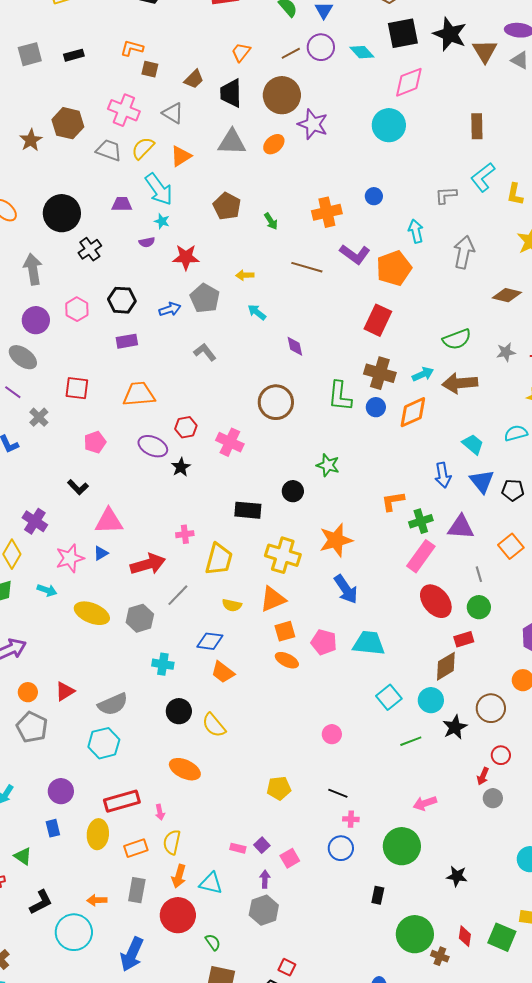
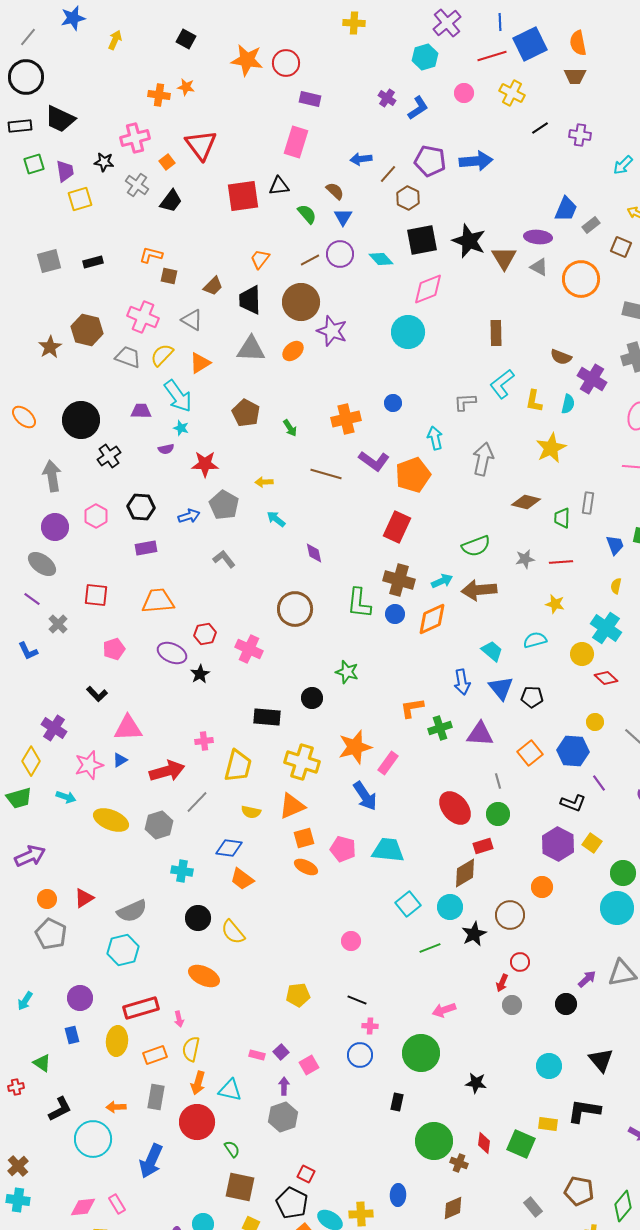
pink rectangle: (421, 556) -> (388, 763), moved, size x0.7

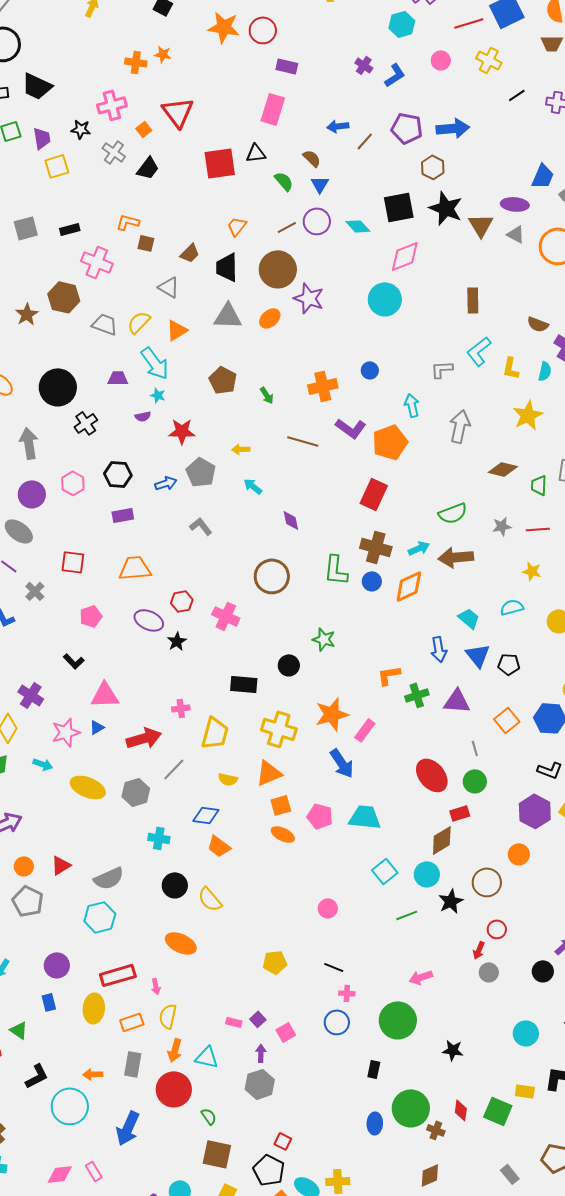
brown hexagon: (408, 198) -> (433, 167), moved
pink cross: (143, 317) -> (97, 262), moved
blue ellipse: (398, 1195) -> (375, 1123), moved

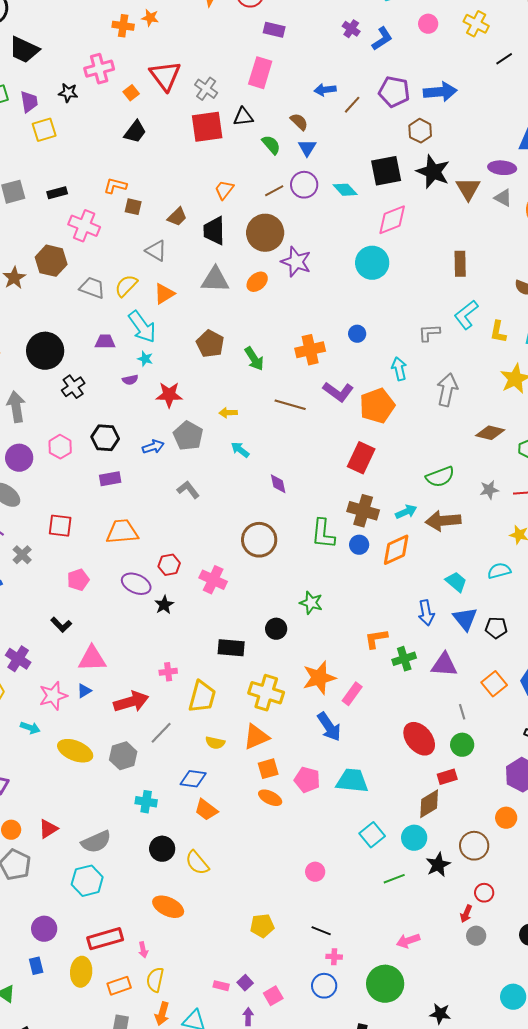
gray cross: (114, 152) -> (206, 89), moved
green arrow: (267, 395) -> (254, 359), size x1.4

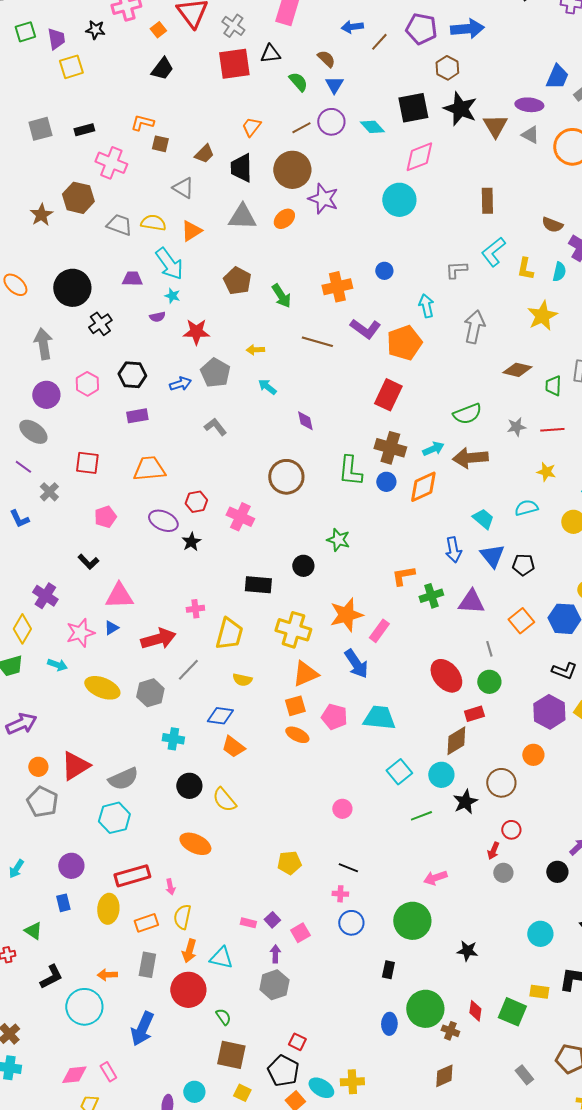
yellow semicircle: (126, 286) -> (153, 223), turned 55
orange triangle: (256, 737) -> (305, 674), moved
red triangle: (48, 829) -> (75, 766), size x1.5
pink cross: (334, 957) -> (340, 894), moved

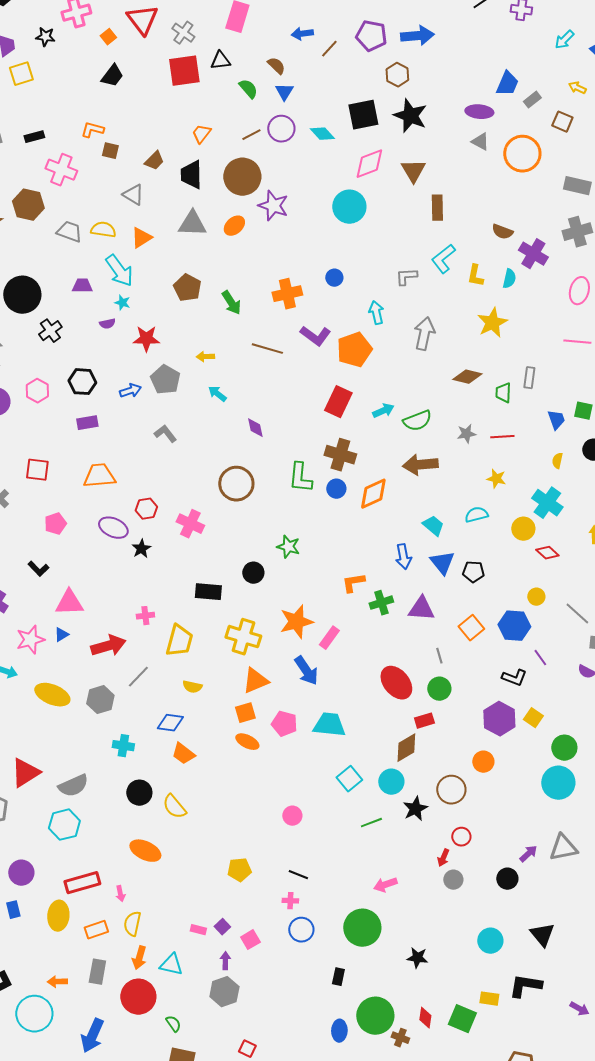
brown triangle: (495, 126) -> (413, 171), moved
cyan arrow: (433, 449) -> (383, 411), moved

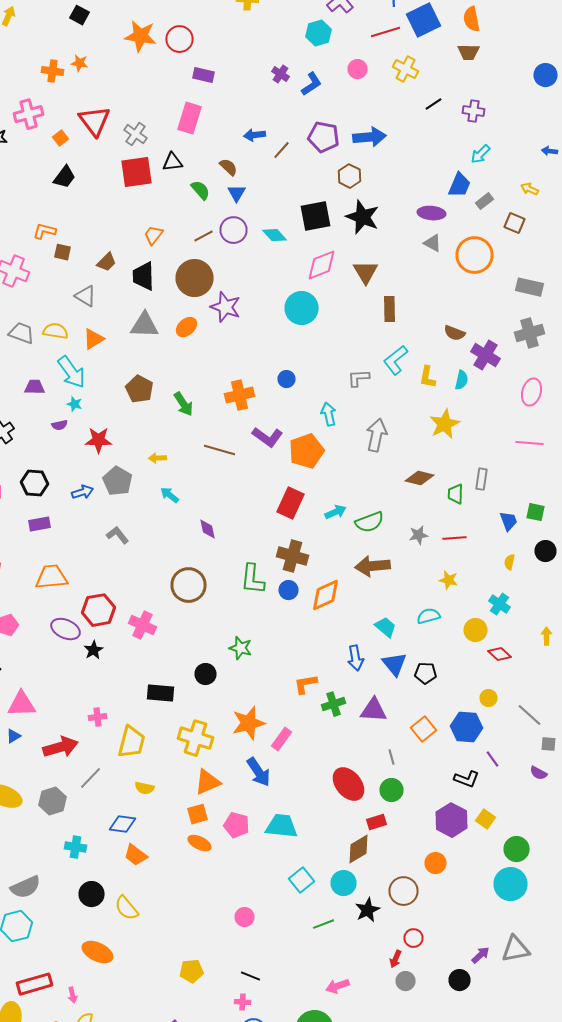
cyan arrow: (564, 40) -> (480, 154), moved
cyan cross: (547, 503) -> (500, 604), size x0.7
red hexagon: (146, 509) -> (98, 610), size x1.5

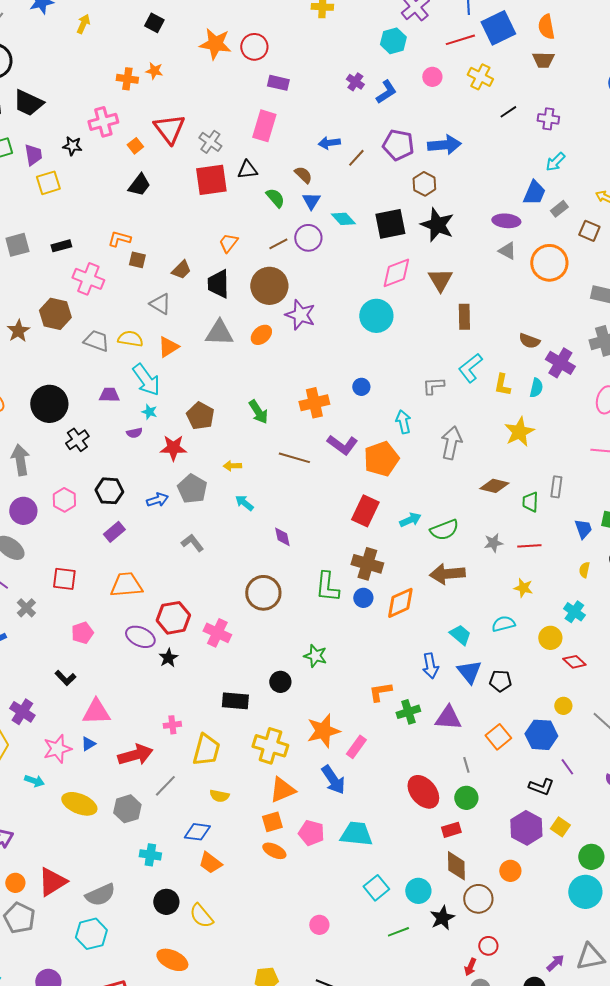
cyan diamond: (274, 235) -> (343, 219), moved
brown pentagon: (140, 389) -> (200, 416), moved
purple rectangle: (40, 524) -> (114, 532), turned -30
brown diamond: (358, 849) -> (456, 866), moved, turned -60

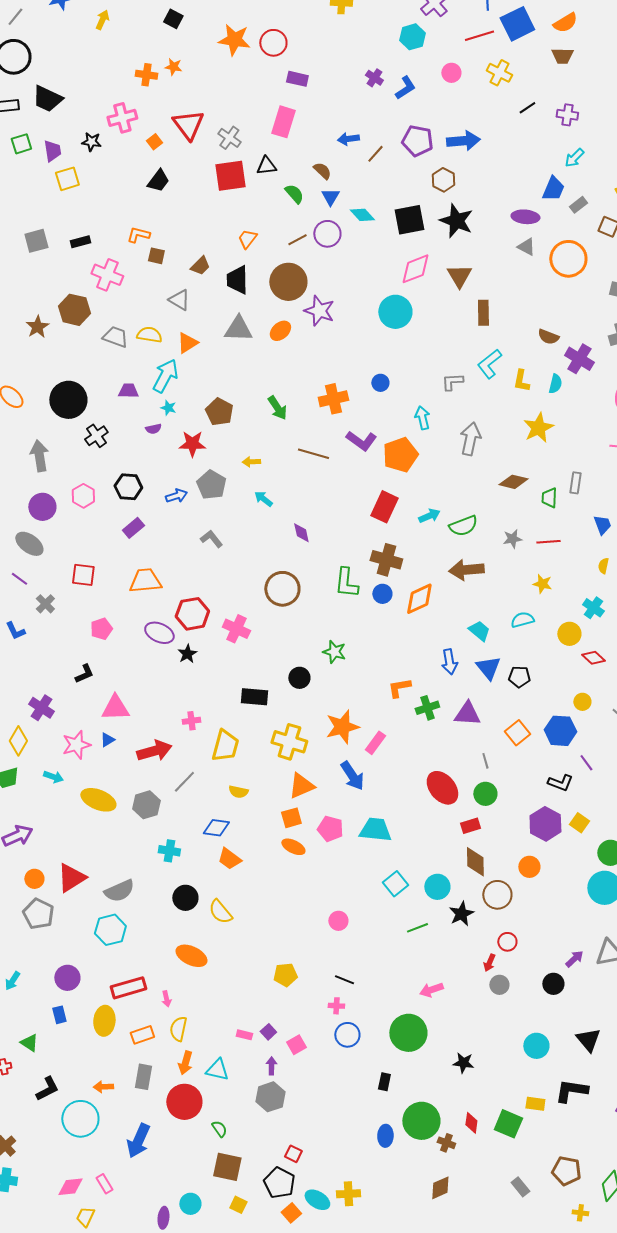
orange semicircle: (546, 27) -> (565, 23), turned -110
cyan arrow: (146, 380) -> (165, 376), turned -116
black L-shape: (65, 678) -> (84, 674), turned -70

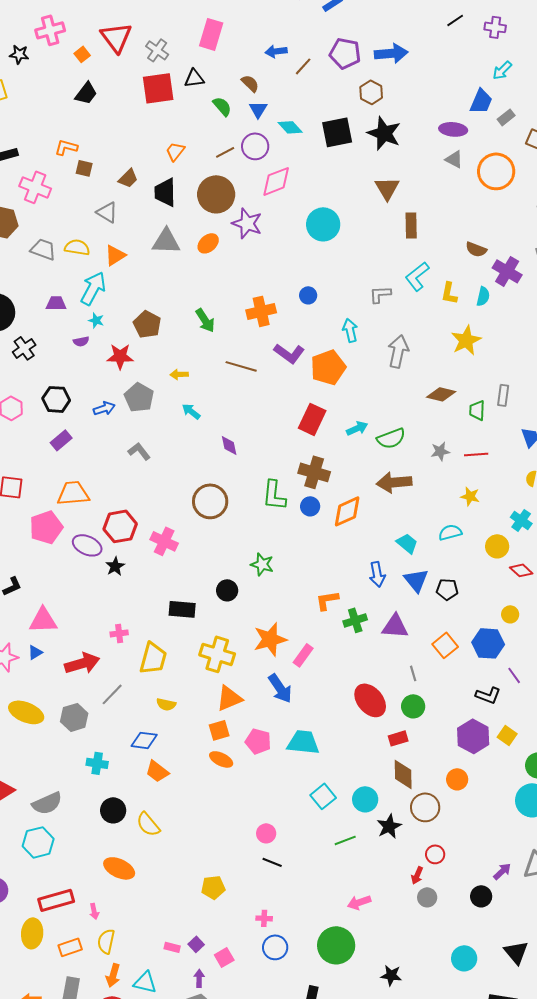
pink diamond: (415, 269) -> (276, 181), moved
pink pentagon: (101, 629) -> (46, 527), moved, size x1.5
black line: (344, 980) -> (272, 862), moved

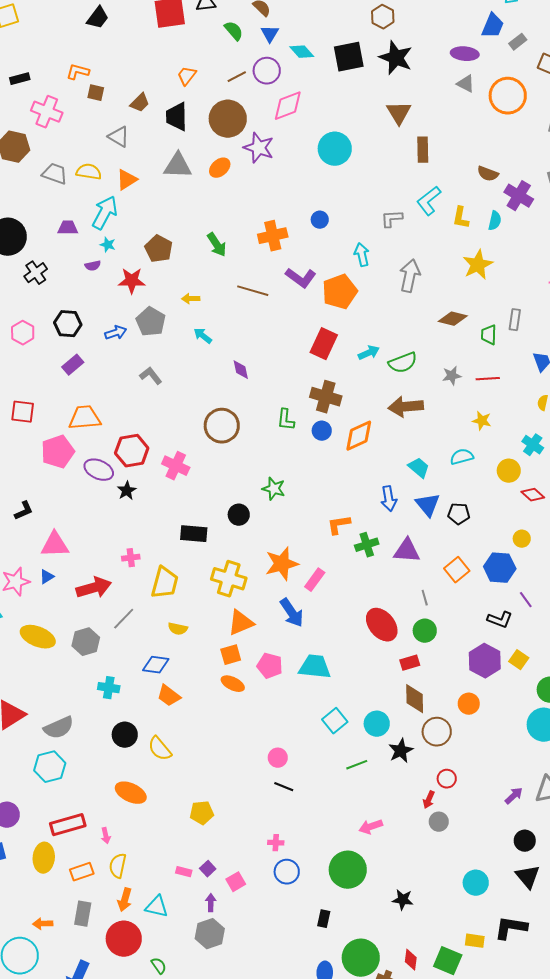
green L-shape: (274, 495) -> (286, 420), size x0.7
yellow pentagon: (213, 887) -> (202, 813), moved
black circle: (481, 896) -> (525, 841), moved

